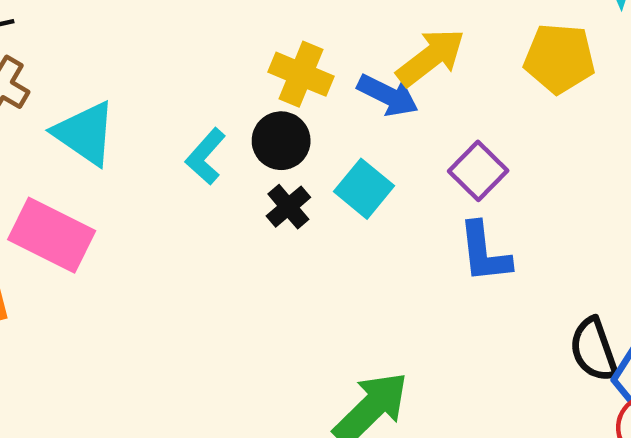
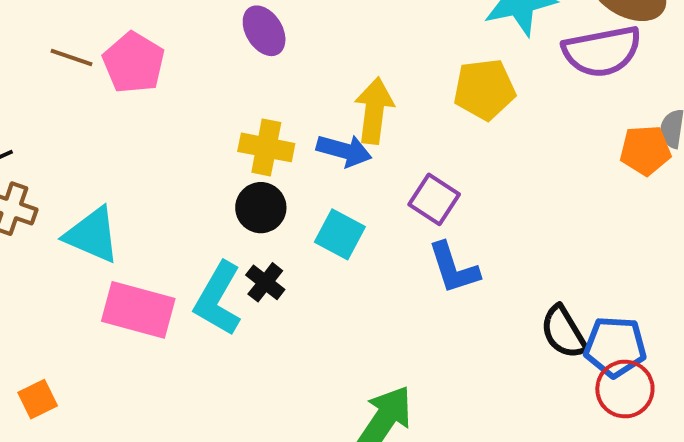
yellow arrow: (431, 57) -> (374, 111), turned -34
cyan L-shape: (206, 156) -> (218, 299), moved, size x1.5
black cross: (288, 207) -> (265, 282), moved
pink rectangle: (52, 235) -> (138, 310), moved

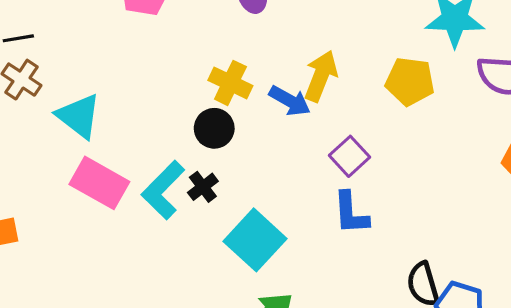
cyan square: (340, 234) -> (255, 240), moved, size x1.5

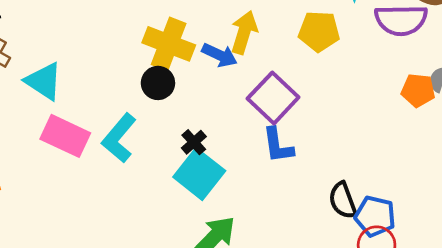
yellow cross: (230, 83) -> (169, 44), size x1.4
purple square: (349, 156) -> (273, 98), size x1.5
black cross: (203, 187) -> (194, 142), moved

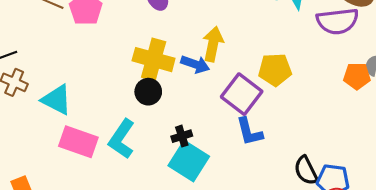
yellow pentagon: (319, 31) -> (275, 70), moved
black cross: (194, 142) -> (182, 136), turned 30

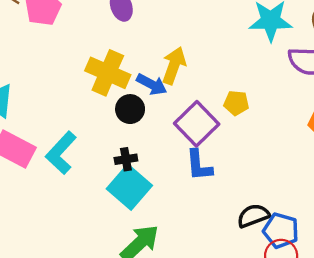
yellow pentagon: (275, 70) -> (236, 103), size x0.7
black circle: (148, 92) -> (130, 109), moved
black semicircle: (306, 170) -> (253, 216), turned 88

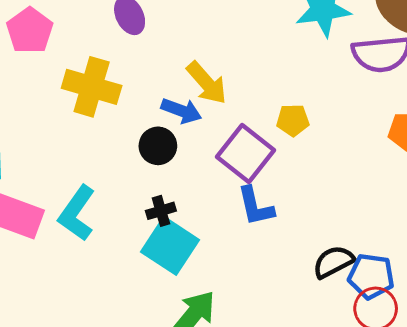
yellow arrow: (174, 66) -> (207, 83), turned 126
yellow cross: (108, 73) -> (92, 87), moved

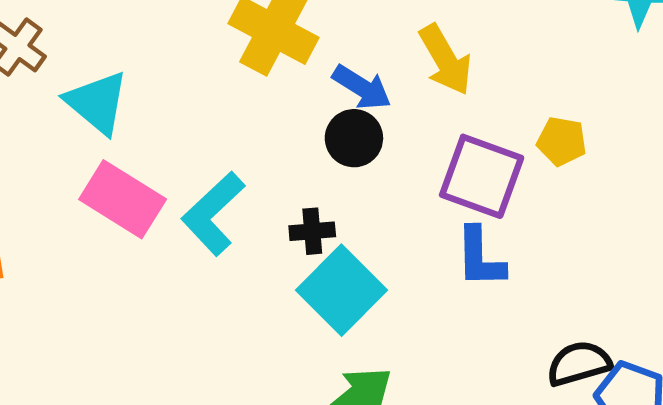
blue arrow: (181, 111) -> (362, 87), moved
purple square: (246, 154) -> (482, 176), turned -30
black cross: (161, 211) -> (312, 231), moved

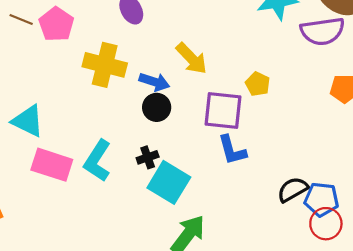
yellow pentagon: (562, 141) -> (258, 84), turned 30

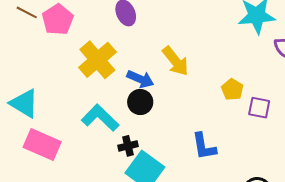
yellow cross: (105, 65) -> (97, 60), turned 30
purple square: (223, 111) -> (259, 108), moved, size x0.6
cyan L-shape: (97, 161) -> (100, 118), moved, turned 96

